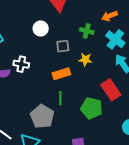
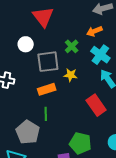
green cross: (87, 31) -> (72, 46), turned 32
gray square: (63, 46) -> (48, 62), size x1.6
green pentagon: (91, 108) -> (80, 143), moved

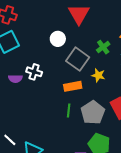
gray square: (48, 62) -> (78, 59), turned 35
gray pentagon: (28, 132) -> (93, 113), moved

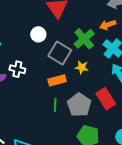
green cross: (103, 47) -> (84, 39), size x1.5

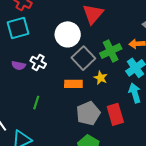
white circle: (38, 34) -> (68, 34), size x1.6
green line: (55, 105) -> (36, 103), moved

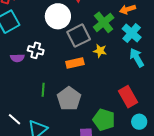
gray square: (83, 58) -> (79, 36), turned 30
gray pentagon: (88, 113) -> (69, 99), moved
red rectangle: (115, 114) -> (128, 97), moved

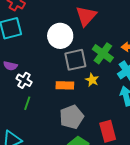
green cross: (104, 22) -> (103, 53), turned -30
white cross: (36, 50) -> (24, 80), moved
gray pentagon: (69, 99) -> (72, 117), moved

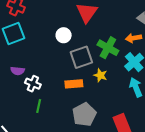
white circle: (60, 36) -> (64, 35), size x0.6

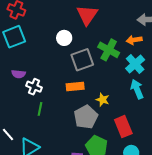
yellow star: (100, 75) -> (103, 100), moved

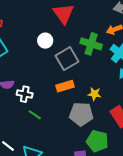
green line: (40, 109) -> (35, 115), turned -56
gray pentagon: (86, 117) -> (81, 114), turned -30

